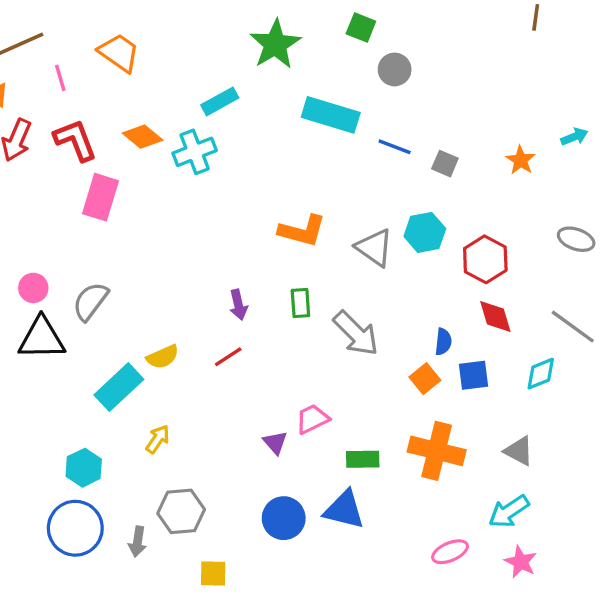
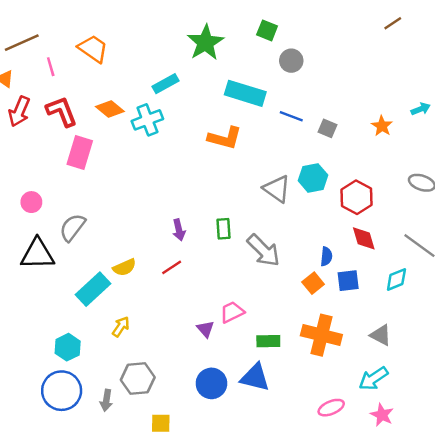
brown line: (536, 17) -> (393, 23), turned 48
orange L-shape: (302, 231) -> (225, 138), moved
pink circle: (33, 288) -> (31, 202), moved

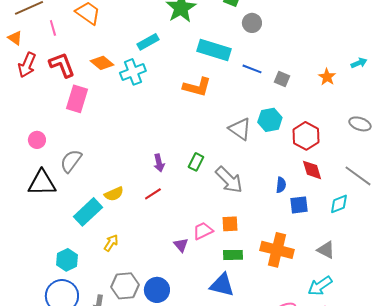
green rectangle: (224, 229) -> (196, 162), turned 30
orange square: (313, 283) -> (230, 224), moved, turned 36
blue circle: (211, 383) -> (157, 290), moved

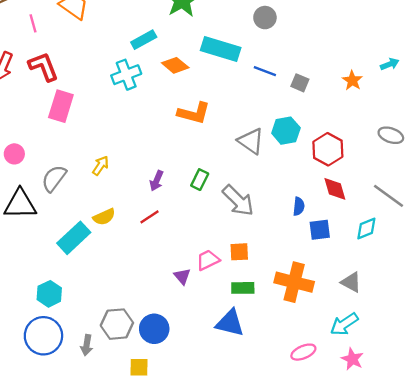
orange diamond: (102, 63) -> (175, 65), moved
orange L-shape: (197, 87) -> (194, 113), moved
purple arrow: (159, 163) -> (157, 181), turned 36
yellow arrow: (111, 243) -> (101, 166), moved

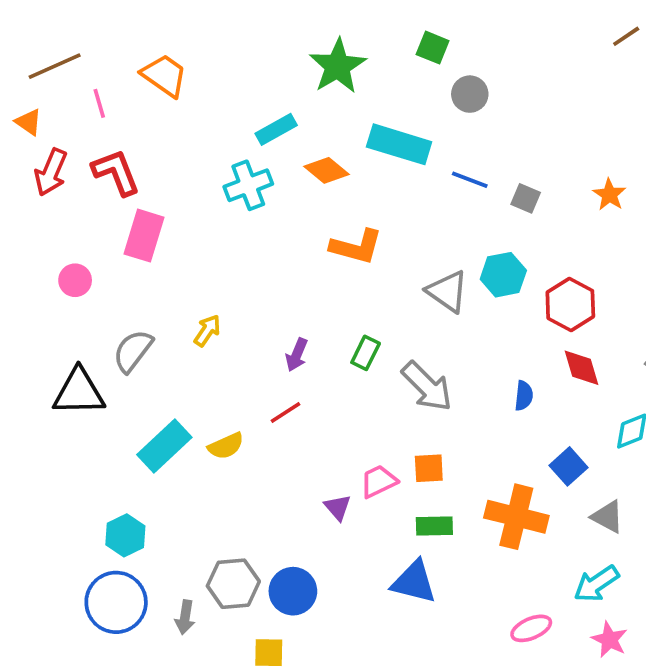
pink circle: (14, 154) -> (75, 280), moved
yellow semicircle: (104, 217) -> (226, 446), moved
blue square: (320, 230) -> (568, 466), moved, turned -35

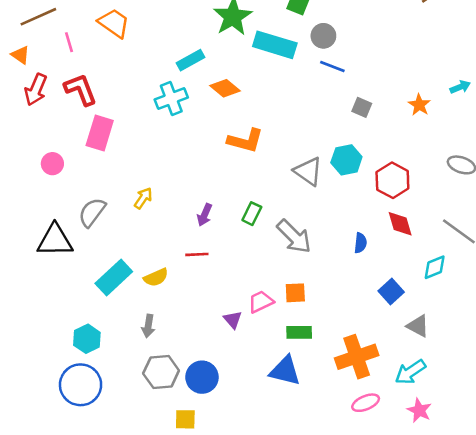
cyan rectangle: (399, 144) -> (275, 45), moved
blue line: (470, 180) -> (332, 67), moved
red line: (285, 412) -> (197, 254), turned 30
orange cross: (516, 517) -> (357, 357), moved, turned -33
gray arrow: (185, 617) -> (148, 326), moved

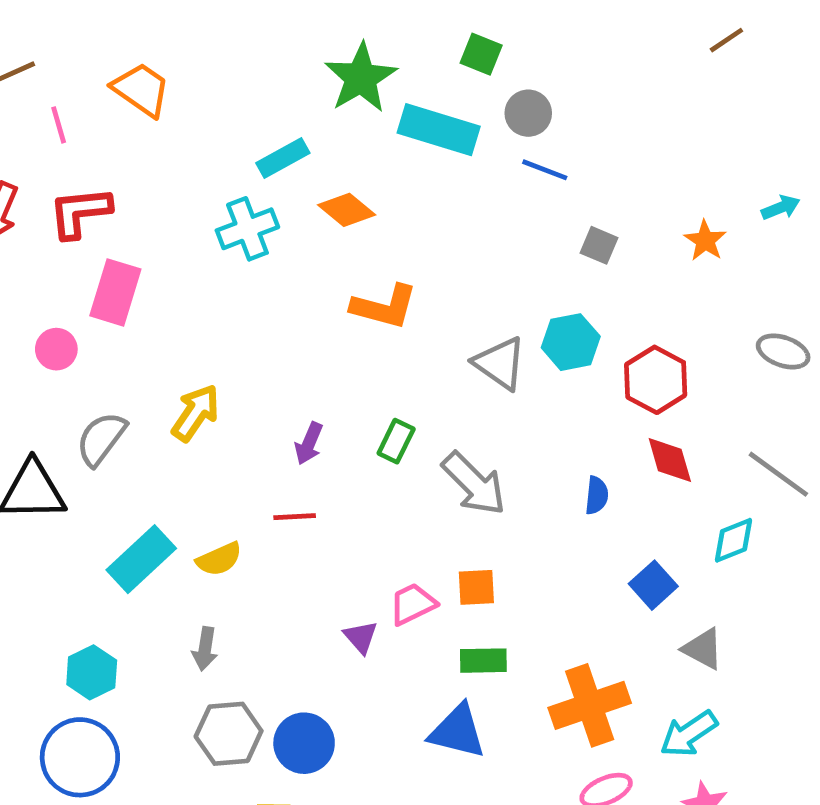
red L-shape: (81, 90) -> (80, 212), turned -75
pink circle: (52, 164) -> (56, 349), moved
yellow arrow: (143, 198) -> (196, 413), size x1.4

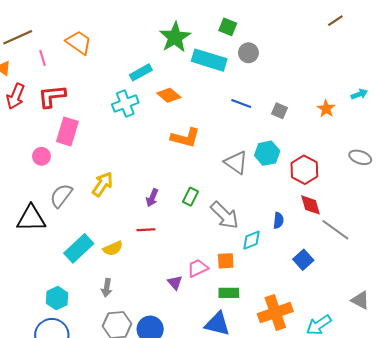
blue line: (545, 170) -> (241, 103), moved
gray line: (778, 474) -> (335, 230), moved
cyan diamond: (734, 540) -> (252, 240), moved
gray triangle: (703, 649) -> (360, 300), moved

